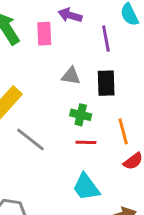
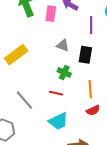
gray line: (31, 140) -> (25, 100), moved
red line: (86, 142) -> (56, 93), moved
cyan trapezoid: (86, 187) -> (58, 121), turned -90

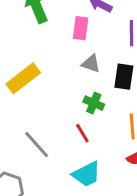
pink rectangle: (51, 14) -> (81, 28), moved
red line: (56, 93) -> (82, 133), turned 48

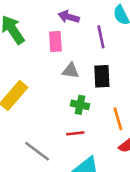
red line: (82, 133) -> (75, 133), turned -54

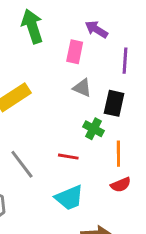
green cross: (80, 105) -> (94, 129), moved

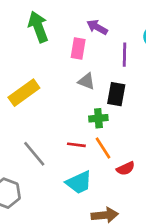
green cross: (94, 129) -> (98, 118), turned -30
orange line: (118, 154) -> (103, 148), moved, turned -30

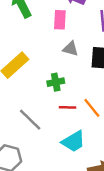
green cross: (98, 118) -> (56, 82), moved

